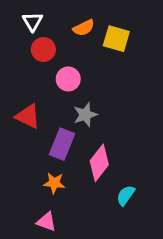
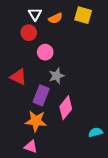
white triangle: (33, 22) -> (35, 14), moved
yellow square: (116, 39) -> (83, 15), moved
orange star: (54, 183) -> (36, 121), size x1.5
cyan semicircle: (126, 195) -> (96, 132), moved, turned 40

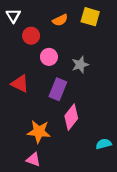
white triangle: (35, 14) -> (13, 16), moved
gray star: (56, 76) -> (80, 65), moved
purple rectangle: (41, 95) -> (58, 89), moved

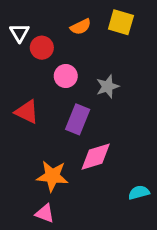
white triangle: (13, 16) -> (19, 33), moved
pink diamond: (71, 117) -> (96, 157), turned 35

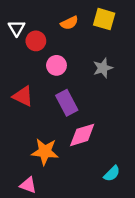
gray star: (108, 86) -> (103, 68), moved
purple rectangle: (78, 119) -> (67, 103), turned -50
cyan semicircle: (139, 192) -> (112, 174), moved, turned 150
pink triangle: (45, 213) -> (28, 185), moved

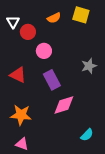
gray star: (103, 68) -> (89, 66), moved
orange star: (45, 152) -> (21, 115), moved

